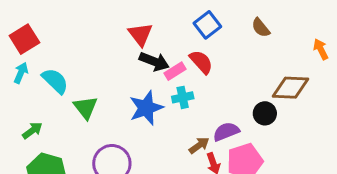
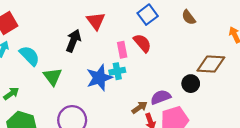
black arrow: (154, 62) -> (73, 41), moved, turned -90
pink rectangle: (175, 71) -> (122, 50), turned -70
cyan cross: (183, 97) -> (117, 71), moved

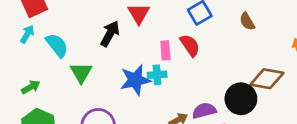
black circle: (191, 84) -> (241, 99), size x1.5

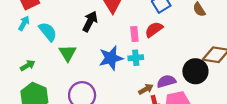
red semicircle: (190, 45) -> (154, 29), turned -90
cyan cross: (157, 75) -> (136, 58), moved

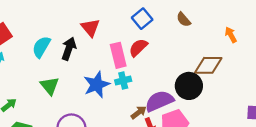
cyan semicircle: (48, 32) -> (41, 47), moved, turned -102
pink rectangle: (134, 34) -> (118, 55), size x1.5
purple semicircle: (166, 81) -> (159, 101), size x1.4

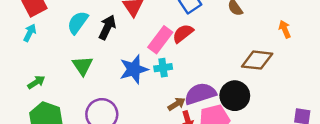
pink rectangle: (118, 55) -> (160, 40), turned 45
black circle: (189, 86) -> (235, 96), moved

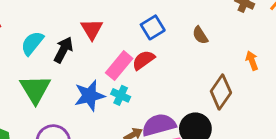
brown diamond: (257, 60) -> (221, 92), turned -64
green triangle: (83, 66) -> (35, 89), size x1.4
cyan cross: (163, 68) -> (121, 95), turned 30

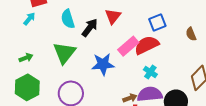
cyan semicircle: (32, 43) -> (68, 19), turned -66
red semicircle: (143, 60) -> (147, 45), size x1.4
cyan cross: (121, 95) -> (150, 72), moved

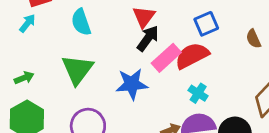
black arrow: (90, 28) -> (148, 38), moved

